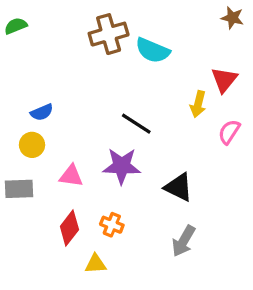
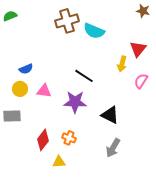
pink triangle: (71, 176) -> (44, 91), moved

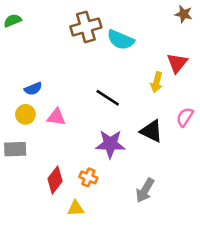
pink semicircle: (141, 81) -> (185, 117), moved
purple star: (75, 102) -> (110, 144), moved
black triangle: (110, 115) -> (151, 131), moved

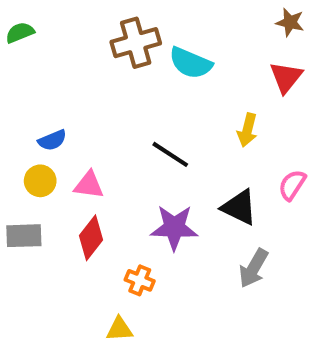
red triangle: (177, 63) -> (286, 77), moved
red diamond: (55, 180) -> (91, 238), moved
gray arrow: (145, 190) -> (253, 268), moved

